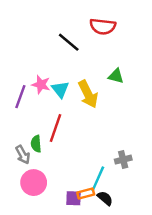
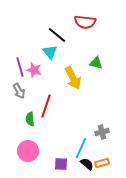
cyan triangle: (60, 89) -> (50, 52), moved
purple line: (20, 97) -> (20, 67), moved, turned -36
gray arrow: (23, 155) -> (19, 91), moved
orange rectangle: (86, 193) -> (102, 163), moved

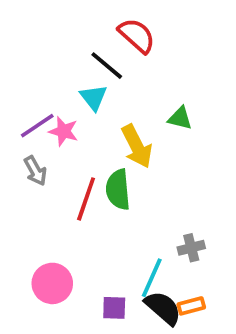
red semicircle: (85, 22) -> (137, 36), moved, turned -145
purple line: (20, 67) -> (37, 126), turned 72
green semicircle: (30, 119) -> (118, 190), moved, size x1.5
black semicircle: (87, 164) -> (163, 308), size x1.5

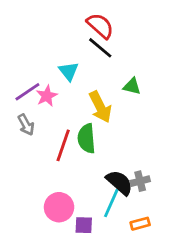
black line: (107, 66) -> (100, 48), moved
pink star: (64, 131) -> (47, 96), turned 30
pink circle: (52, 283) -> (59, 207), moved
black semicircle: (163, 308) -> (119, 182), moved

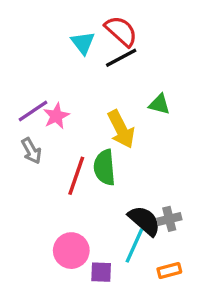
black line: (100, 48) -> (121, 58), turned -68
cyan triangle: (69, 71) -> (83, 43), moved

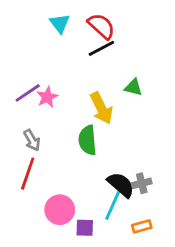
cyan triangle: (83, 43) -> (60, 23), moved
gray arrow: (31, 151) -> (32, 140), moved
red line: (76, 176) -> (28, 174), moved

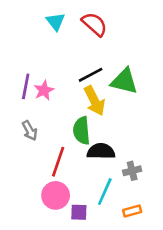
black line: (101, 48) -> (91, 75), moved
green triangle: (133, 87) -> (124, 81), size x1.6
purple line: (28, 93) -> (26, 86), turned -45
red line: (28, 174) -> (58, 162), moved
black semicircle: (121, 185) -> (101, 151), moved, turned -40

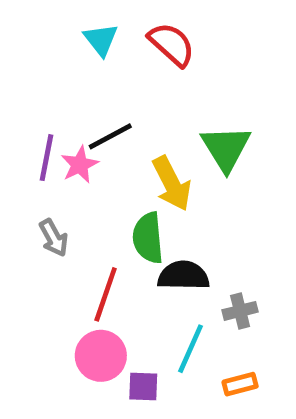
black line: (91, 75) -> (110, 136), moved
green triangle: (124, 81) -> (226, 148), turned 44

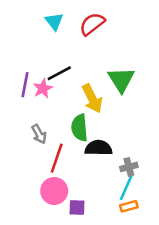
red semicircle: (172, 44) -> (92, 24), turned -80
gray arrow: (54, 238) -> (39, 134), moved
cyan line: (190, 349) -> (126, 187), moved

